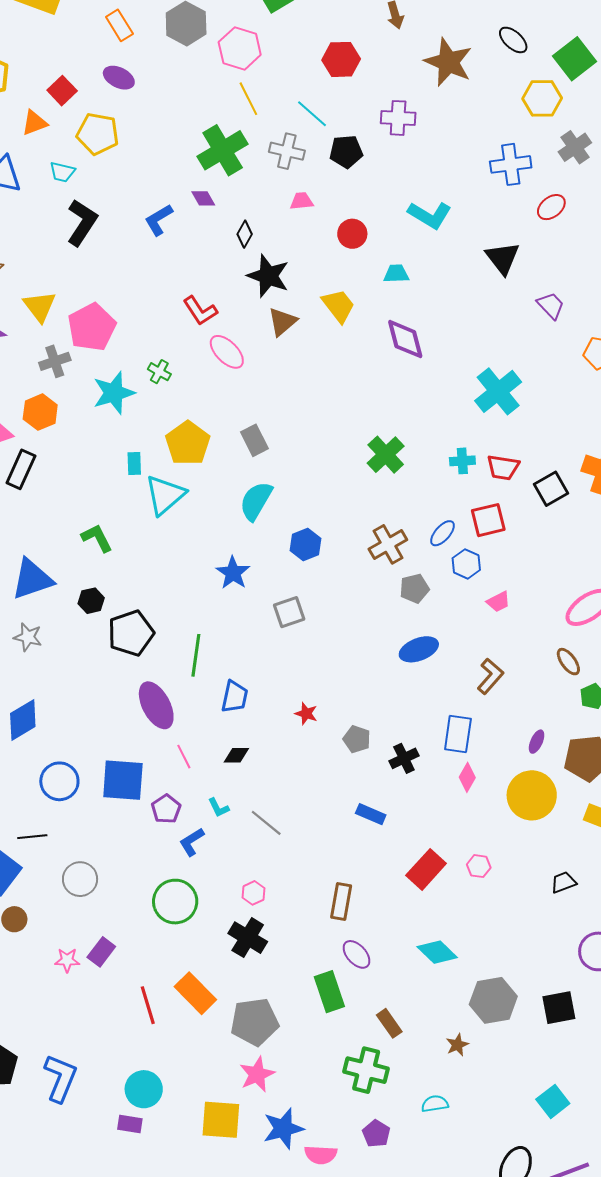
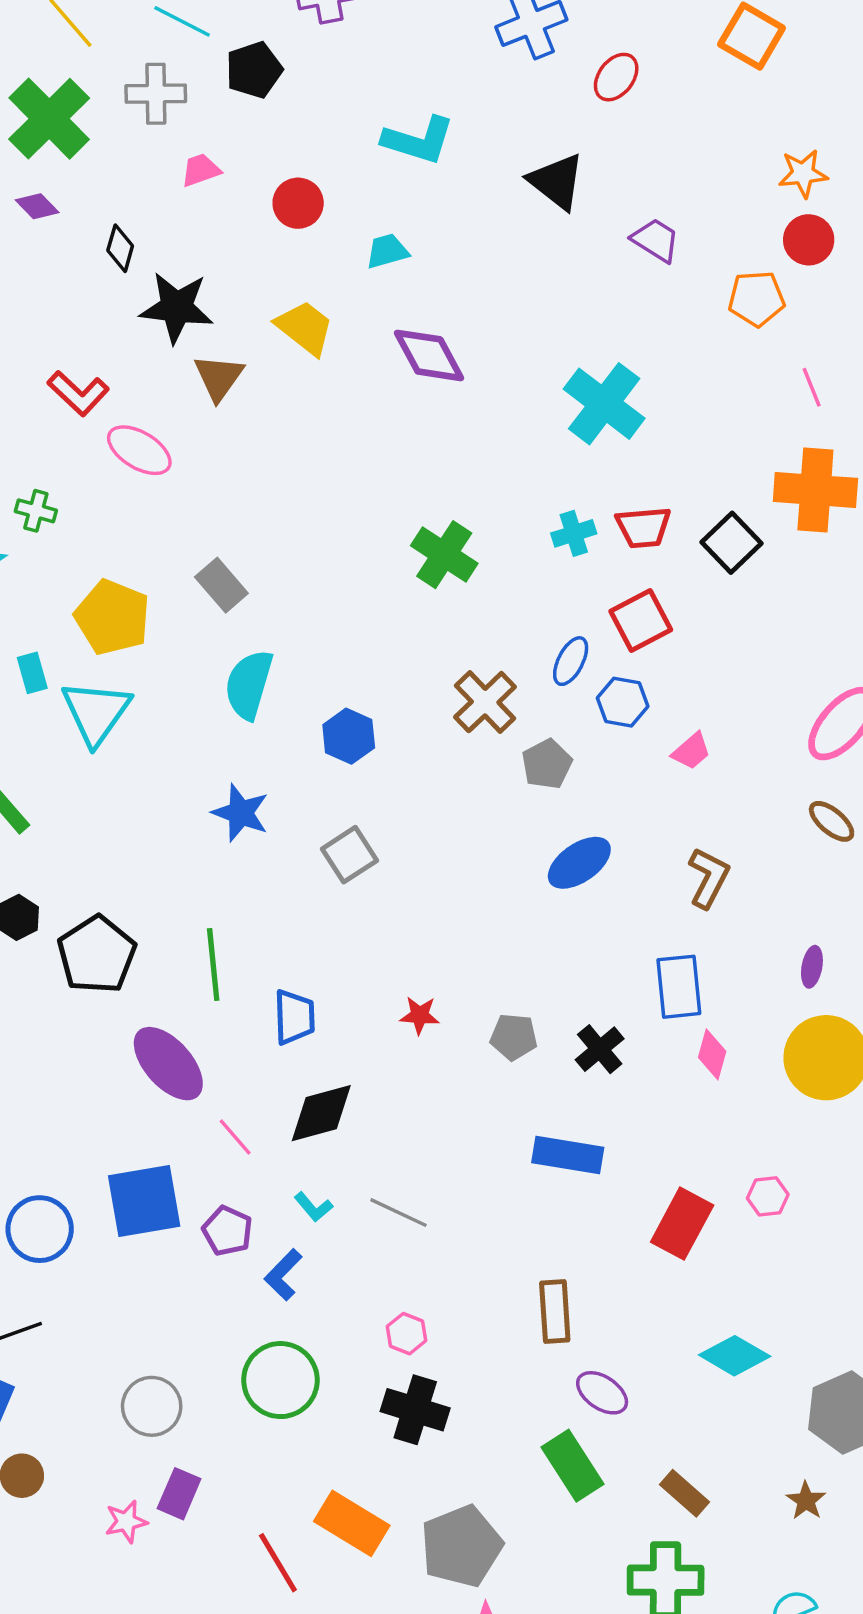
black diamond: (236, 755) -> (321, 1113), size x1.6
blue rectangle: (371, 814) -> (568, 1155), size x1.4
gray circle: (80, 879) -> (152, 1406), moved

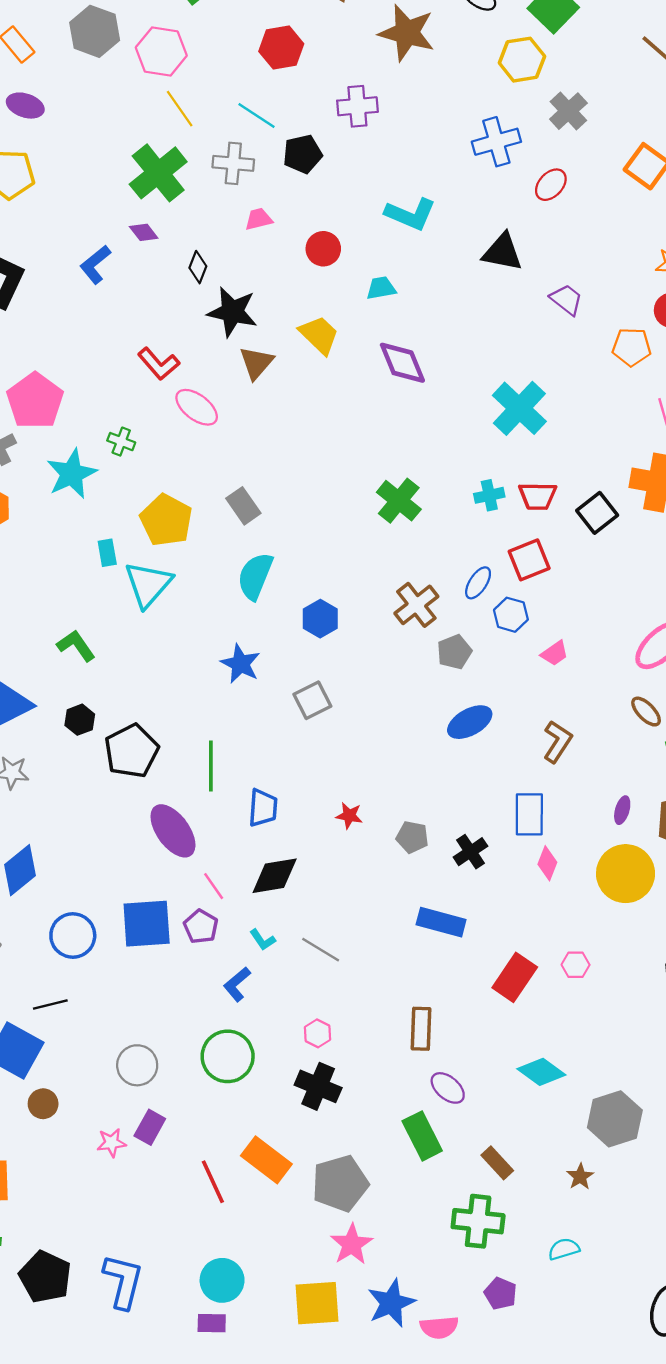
black triangle: (556, 182) -> (502, 252), turned -33
purple pentagon: (227, 1231) -> (201, 927), moved

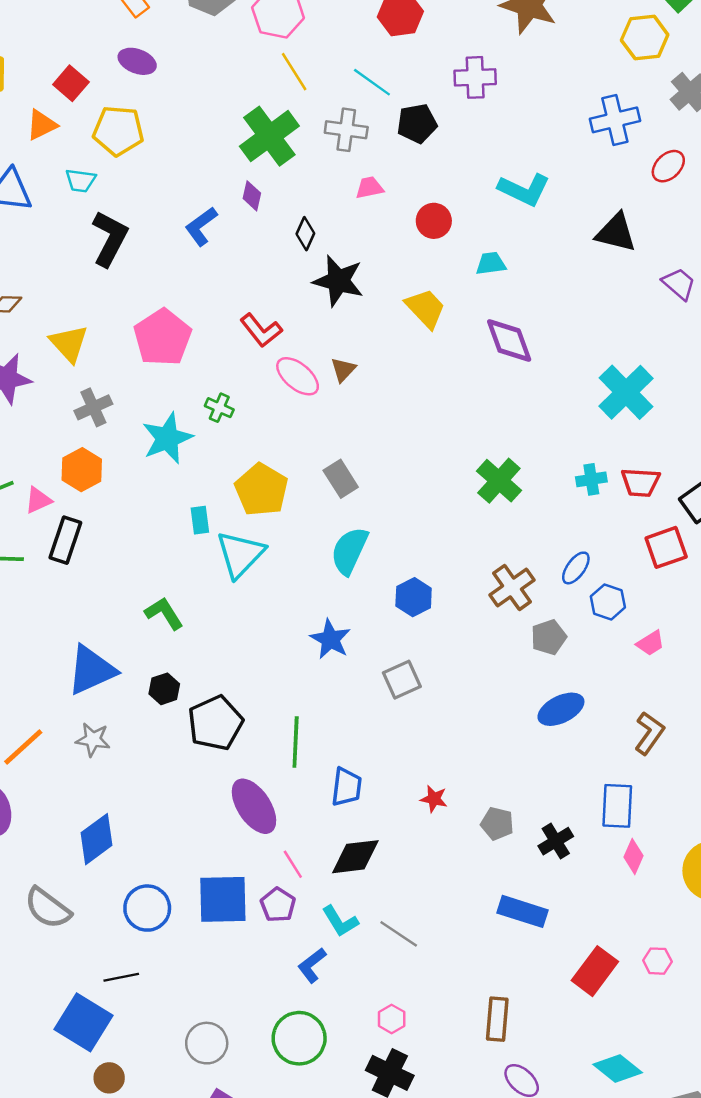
purple diamond: (144, 232) -> (252, 196), turned 48
brown triangle: (256, 363) -> (343, 370), moved, size x0.7
pink pentagon: (35, 401) -> (163, 337), moved
red square: (529, 560) -> (666, 547), moved
cyan L-shape: (263, 940) -> (340, 921), size x1.4

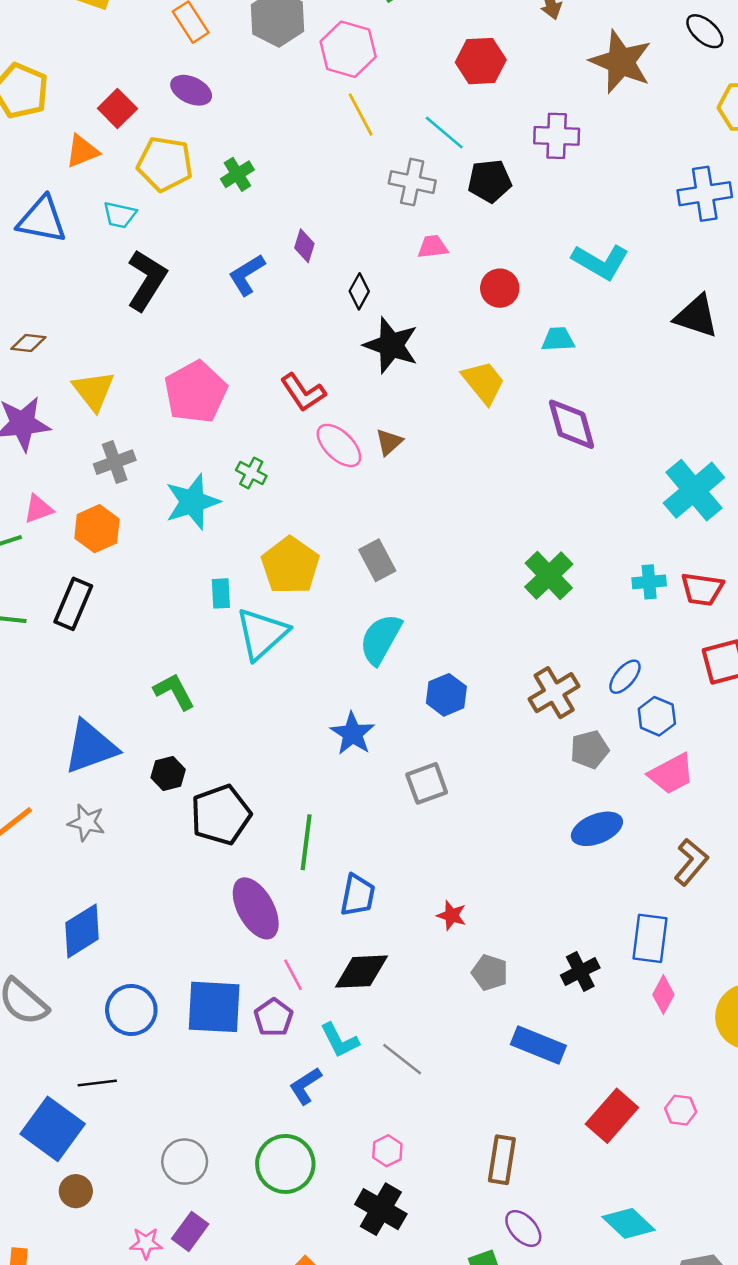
green cross: (269, 136) -> (237, 174), moved, size x0.5
pink triangle: (38, 500) -> (38, 509), moved
pink trapezoid: (650, 643) -> (671, 774), moved, size x1.5
gray pentagon: (497, 824) -> (490, 973), moved

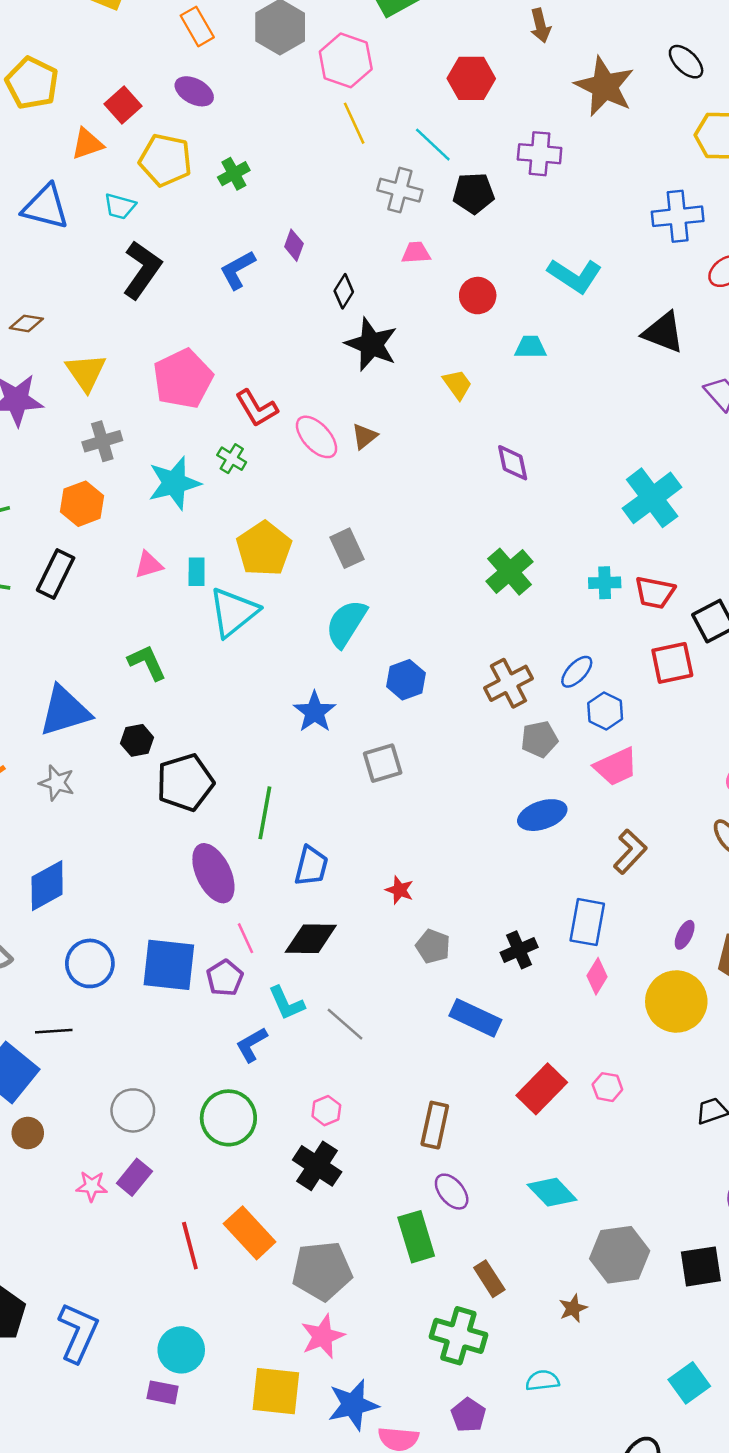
yellow trapezoid: (483, 382) -> (457, 384), size x0.7
red L-shape: (303, 392) -> (257, 408), moved
purple diamond: (571, 424) -> (513, 463), moved, size x0.7
pink triangle: (38, 509) -> (149, 565), moved

